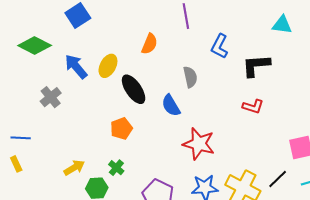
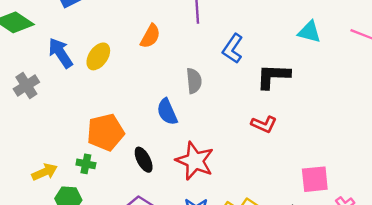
black ellipse: (134, 89) -> (144, 160), moved, size x0.7
orange pentagon: (121, 129) -> (106, 132), size x1.4
green cross: (116, 168) -> (86, 164), moved, turned -35

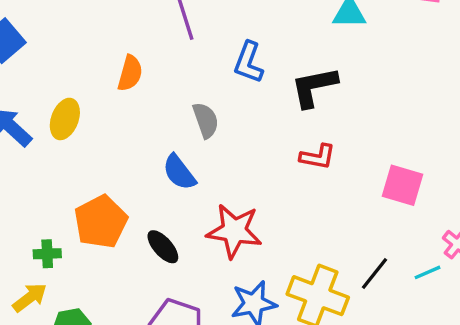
green cross: (86, 164) -> (47, 254), moved
pink square: (315, 179) -> (402, 185), moved, turned 36

